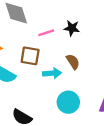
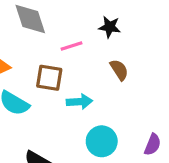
black star: (72, 28) -> (110, 27), moved
brown semicircle: (73, 62) -> (119, 70), moved

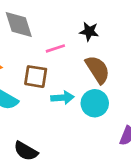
brown semicircle: (119, 70) -> (98, 69), size x1.5
cyan circle: (102, 141) -> (95, 103), moved

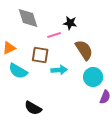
black star: (89, 32) -> (70, 23), moved
cyan circle: (95, 103) -> (93, 77), moved

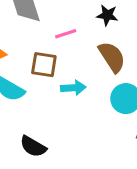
black star: (70, 23) -> (107, 15), moved

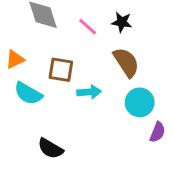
pink line: (66, 34) -> (88, 27), moved, turned 60

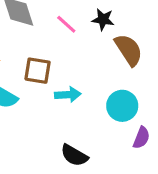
brown semicircle: (126, 62) -> (129, 50), moved
black semicircle: (50, 148) -> (74, 155), moved

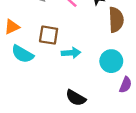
brown semicircle: (129, 50) -> (116, 20), turned 30

